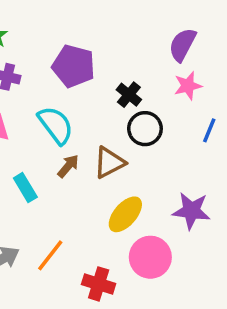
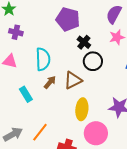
purple pentagon: (74, 66) -> (68, 19), moved
cyan semicircle: (56, 125) -> (43, 59), turned 35
yellow ellipse: (125, 214) -> (82, 109), turned -35

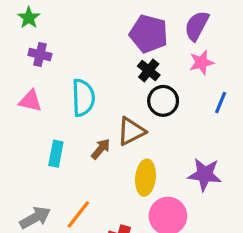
purple pentagon: (68, 19) -> (149, 34), moved
brown arrow: (50, 82) -> (101, 149), moved
cyan rectangle: (26, 94) -> (56, 154), turned 42

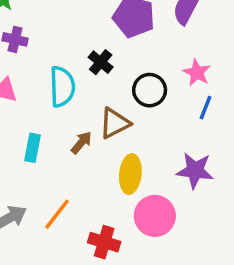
pink star: (201, 63) -> (197, 73), moved, turned -30
black cross: (149, 70) -> (101, 62), moved
blue line: (221, 102) -> (205, 108), moved

